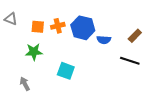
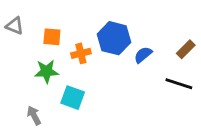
orange cross: (58, 26) -> (81, 53), moved
blue semicircle: (104, 40) -> (143, 55), turned 136
cyan square: (66, 71) -> (73, 98), moved

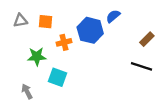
gray triangle: (15, 26) -> (20, 21), moved, turned -32
orange square: (52, 37) -> (45, 22), moved
blue semicircle: (143, 55) -> (113, 16), moved

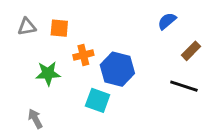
blue semicircle: (113, 16) -> (167, 21), moved
blue hexagon: (90, 30) -> (117, 69), moved
cyan square: (57, 77) -> (98, 100), moved

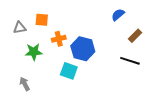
gray triangle: (27, 27) -> (20, 28), moved

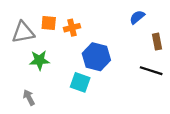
gray triangle: (20, 28) -> (23, 32), size x1.5
brown rectangle: (135, 36) -> (157, 42), turned -56
orange cross: (59, 39) -> (72, 28), moved

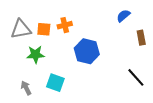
orange square: (49, 23) -> (44, 29), moved
black line: (151, 71) -> (136, 77), moved, turned 30
cyan square: (80, 82) -> (55, 83), moved

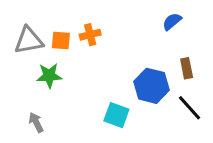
brown rectangle: (141, 38) -> (187, 68), moved
blue hexagon: (87, 51) -> (152, 86), moved
cyan square: (55, 83) -> (116, 115), moved

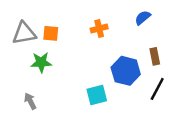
orange cross: (90, 35) -> (99, 29), moved
black line: (190, 108) -> (157, 89), turned 70
cyan square: (116, 115) -> (97, 95), turned -35

